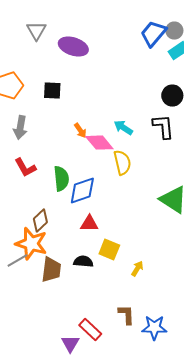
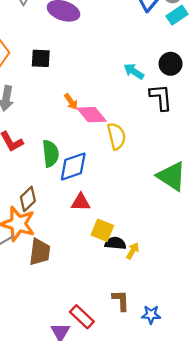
cyan arrow: (123, 128) -> (134, 71), moved
black semicircle: (83, 262) -> (115, 243), moved
blue star: (154, 328) -> (151, 315), size x0.7

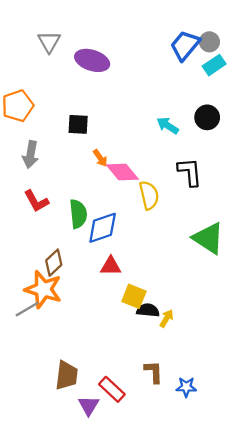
black square: (41, 58) -> (78, 124), moved
black L-shape: (161, 97) -> (190, 172), moved
brown trapezoid: (40, 252) -> (67, 375), moved

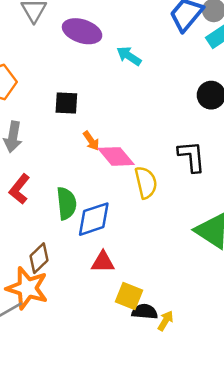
cyan arrow: (168, 126) -> (129, 56), moved
red L-shape: (36, 201) -> (19, 189), turned 68

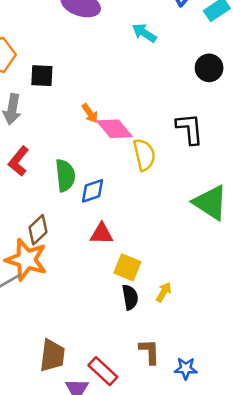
cyan arrow: (129, 56) -> (144, 33), moved
black square: (66, 103) -> (42, 76), moved
blue diamond: (94, 219) -> (92, 191), size x0.7
black semicircle: (145, 312) -> (130, 297), moved, turned 75

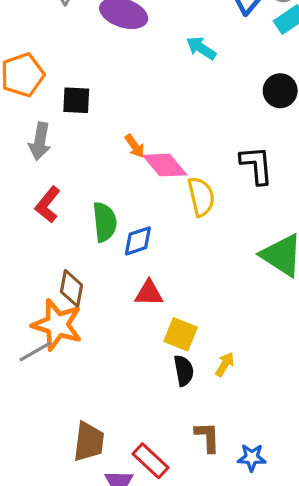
brown diamond: (38, 230) -> (71, 288), turned -36

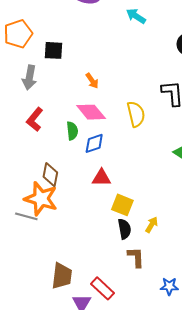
pink diamond: (165, 165) -> (91, 112), moved
green semicircle: (105, 222) -> (72, 131), size x0.7
gray line: (35, 352) -> (26, 216), turned 45
brown L-shape: (207, 437) -> (136, 257), moved

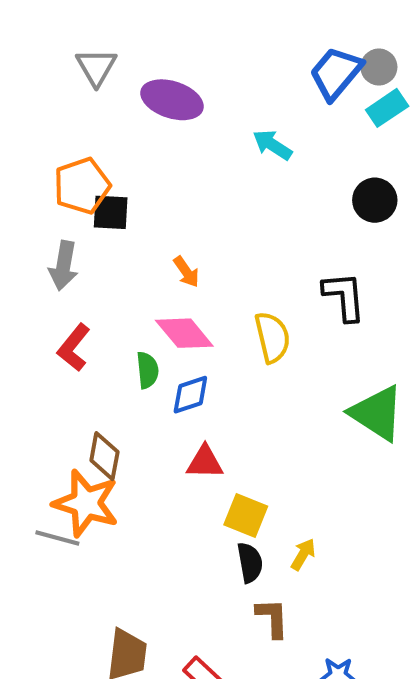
orange pentagon: (18, 34) -> (82, 186), moved

